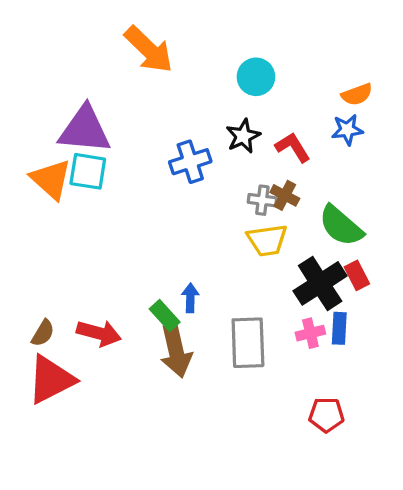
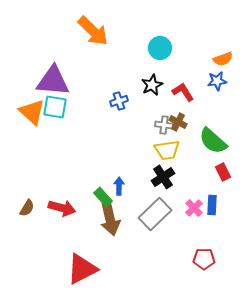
blue cross: (190, 162) -> (119, 101), size x0.7
black cross: (320, 283) -> (163, 177), moved, size x0.7
pink cross: (310, 333) -> (194, 208), turned -30
gray rectangle: (248, 343) -> (155, 214), turned 48
red triangle: (51, 380) -> (82, 269), moved

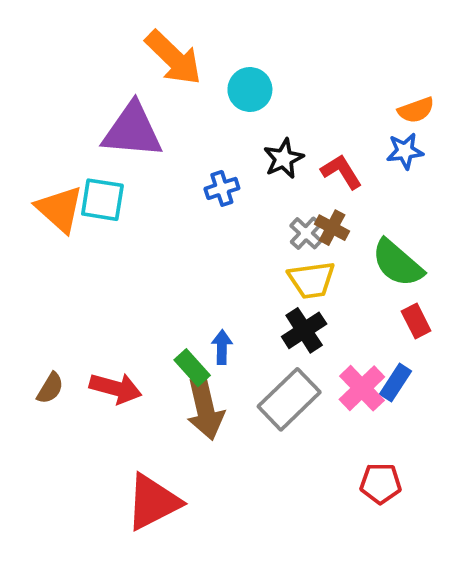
cyan circle: (160, 48) -> (250, 90), moved
purple triangle: (53, 81) -> (132, 131), moved
gray cross: (164, 125) -> (306, 233), turned 36
blue rectangle: (212, 205) -> (396, 383), turned 30
pink cross: (194, 208) -> (362, 388), size x1.4

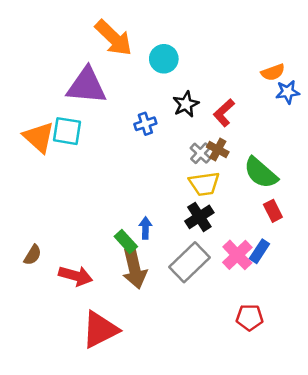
blue star: (405, 151) -> (288, 92), moved
red L-shape: (341, 172) -> (224, 113), turned -100
red arrow: (116, 388) -> (76, 276), moved

